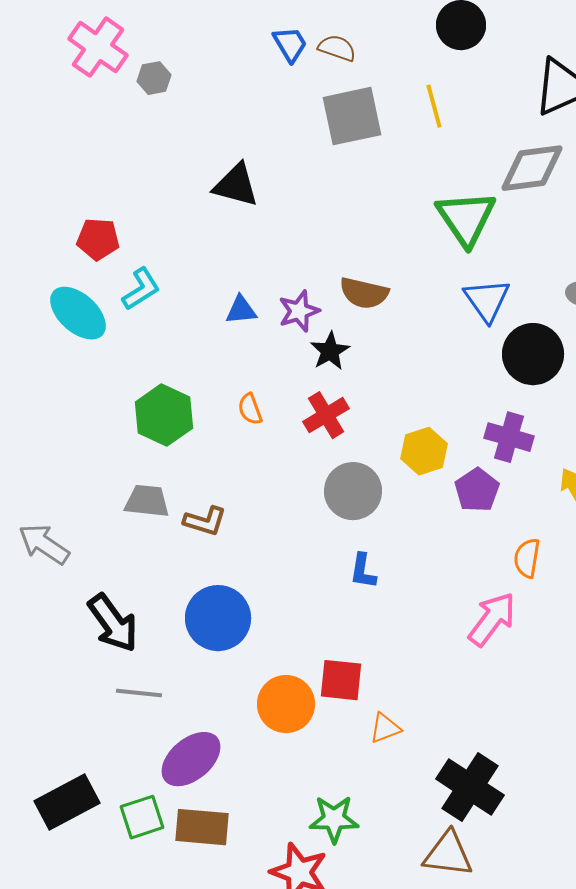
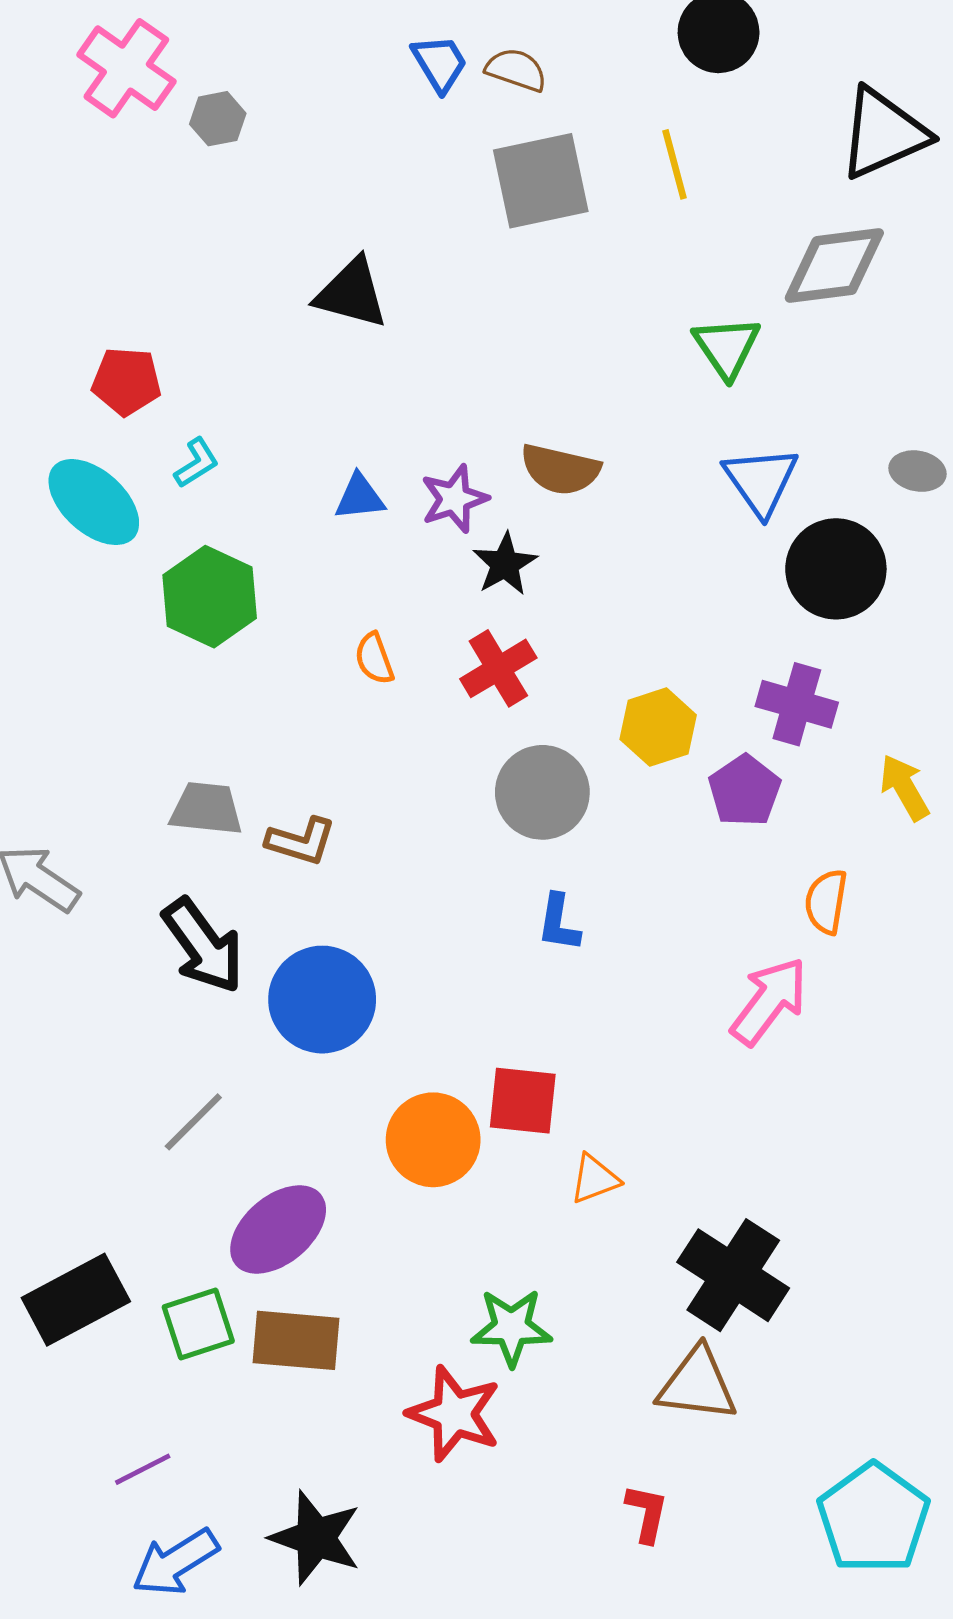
green triangle: (466, 218) -> (727, 347), size x0.7
cyan L-shape: (141, 289) -> (197, 463), size x0.7
green hexagon: (164, 415) -> (210, 597), moved
black arrow: (113, 623) -> (203, 946), moved
gray line: (139, 693) -> (193, 1122), turned -51

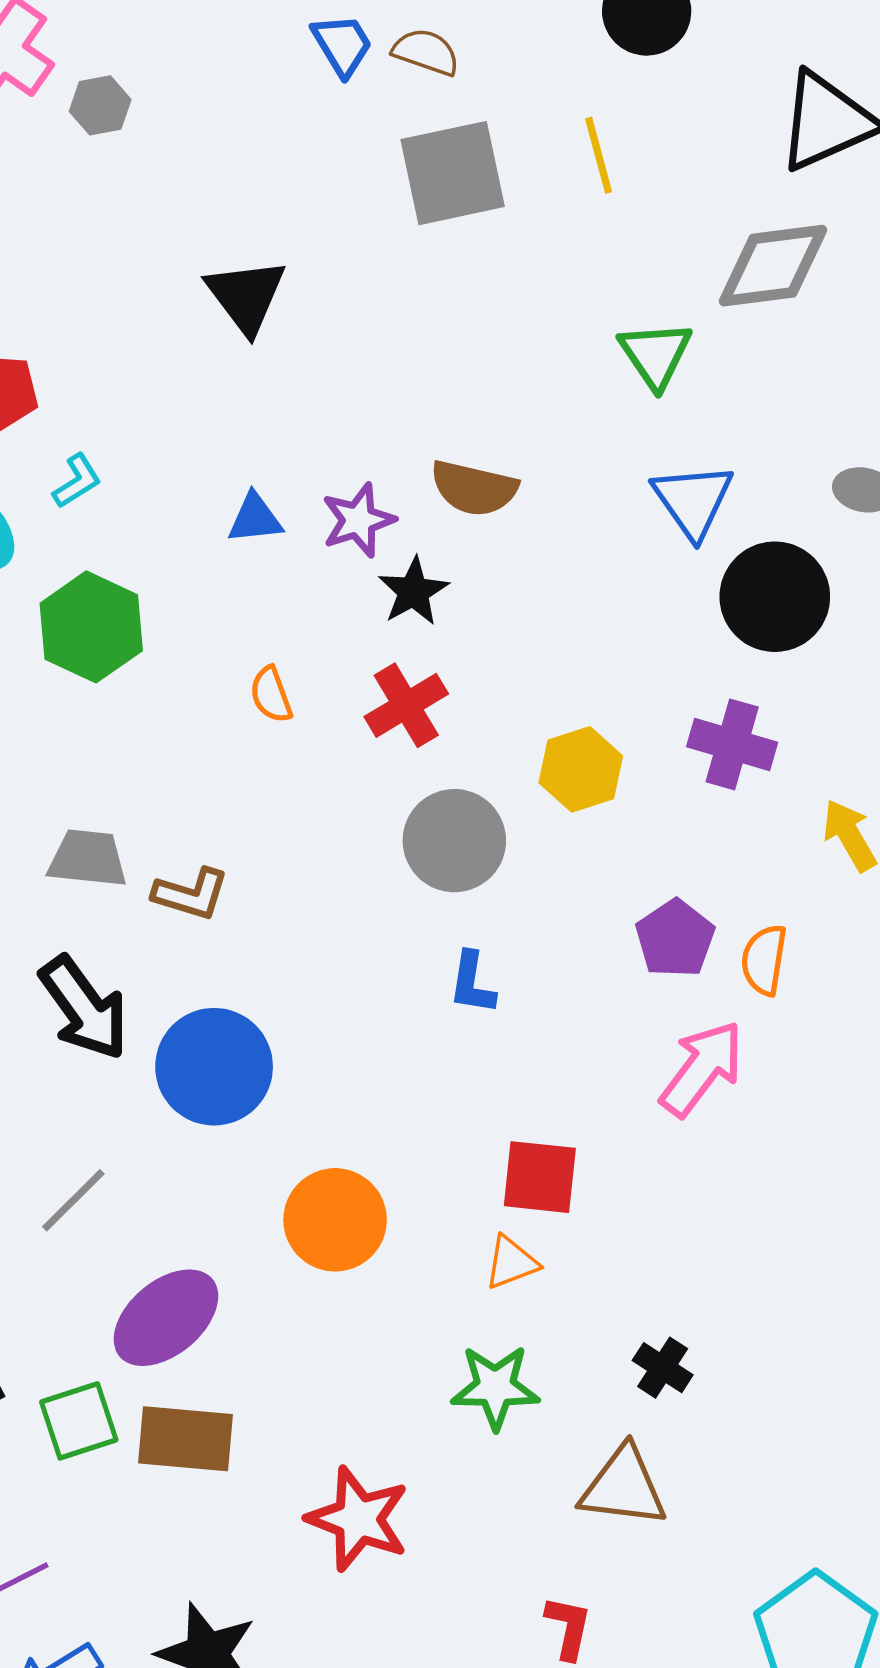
black triangle: (352, 293) -> (246, 296), turned 38
purple pentagon: (745, 791) -> (675, 939), moved
red square: (523, 1101) -> (540, 1177), moved
black cross: (733, 1275) -> (663, 1368), size x0.5
green star: (511, 1327) -> (495, 1387), moved

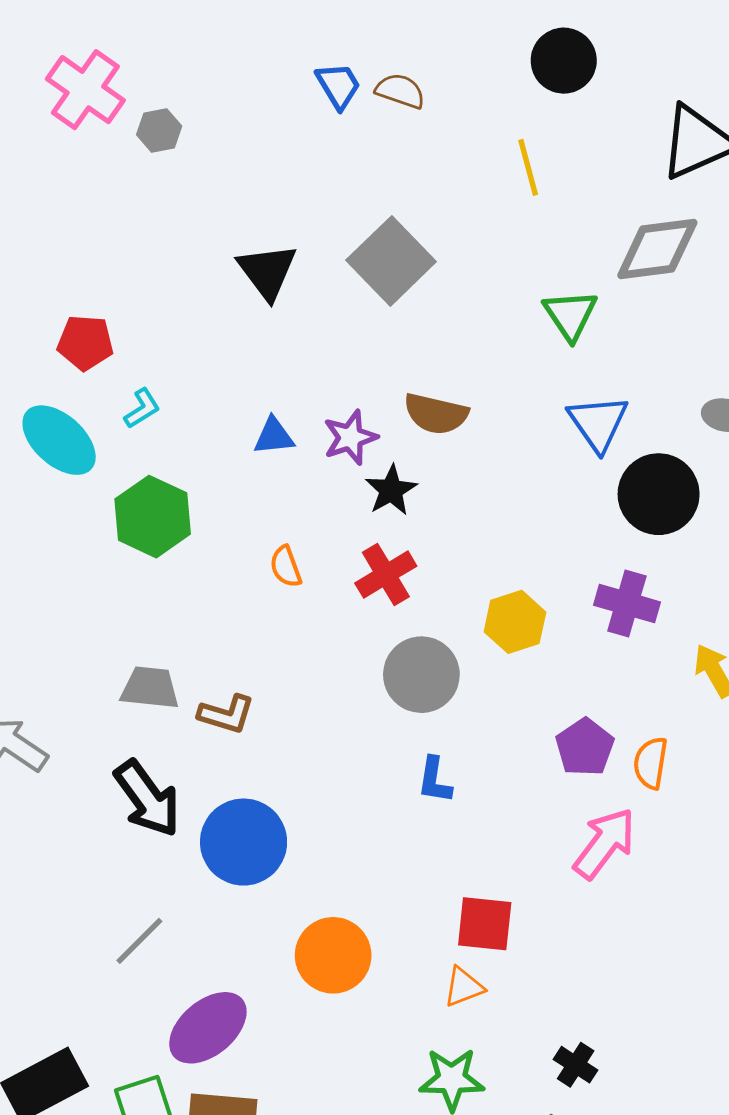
gray square: (453, 173) -> (391, 261), moved, turned -32

